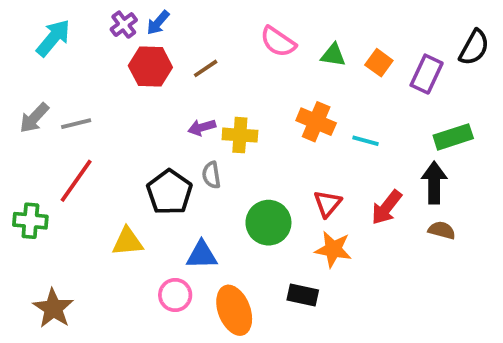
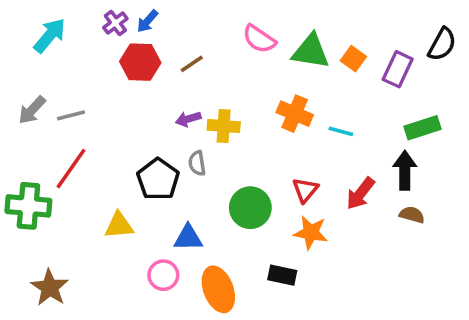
green triangle: (333, 55) -> (311, 51), size x1.6
green cross: (30, 221) -> (28, 206), size x1.4

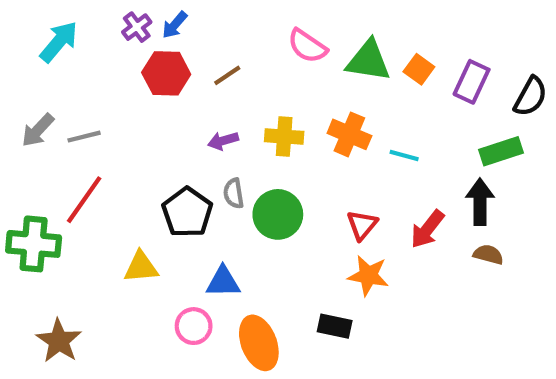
black semicircle: (442, 44) -> (530, 97), moved
yellow cross: (224, 126) -> (284, 137), moved
green circle: (250, 208) -> (278, 214), moved

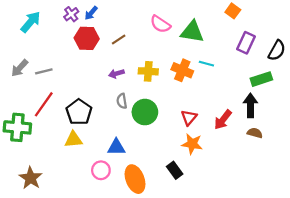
orange square: (419, 69) -> (233, 11), moved
cyan line: (404, 155) -> (206, 64), moved
black pentagon: (187, 212) -> (79, 112), moved
black rectangle: (335, 326) -> (175, 170), turned 42

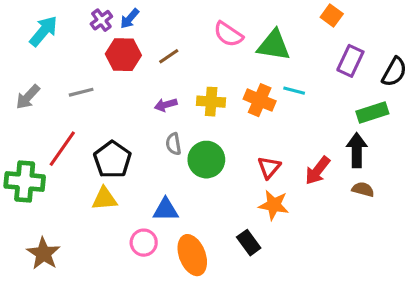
gray line: (44, 71) -> (81, 92), moved

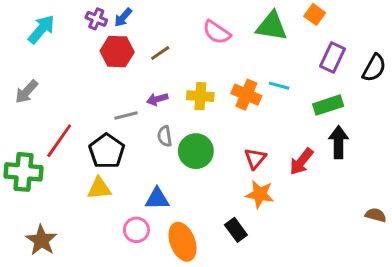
purple cross: (101, 20) -> (96, 19), turned -30
green triangle: (274, 45) -> (272, 26), moved
gray line: (81, 92) -> (126, 115), moved
green rectangle: (372, 113) -> (328, 105), moved
brown semicircle: (363, 189) -> (376, 215), moved

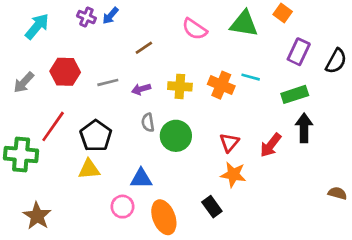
red hexagon: (117, 52) -> (65, 72), moved
gray line: (126, 115) -> (108, 82), moved

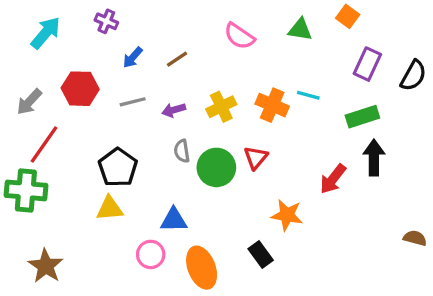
blue arrow: (110, 16) -> (133, 57), moved
green triangle: (244, 24) -> (300, 30), size x0.7
yellow cross: (180, 86) -> (221, 107), turned -30
red line: (53, 126) -> (44, 144), moved
red triangle: (229, 142) -> (256, 158), moved

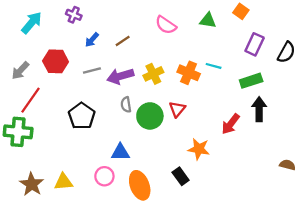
purple arrow: (174, 110) -> (120, 76), size x1.6
yellow triangle: (110, 208) -> (63, 182), moved

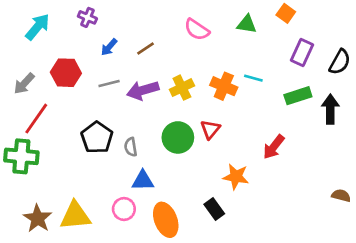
gray semicircle: (126, 105) -> (131, 147), moved
black arrow: (259, 109) -> (330, 109), moved
yellow triangle: (63, 182) -> (75, 216), size x1.4

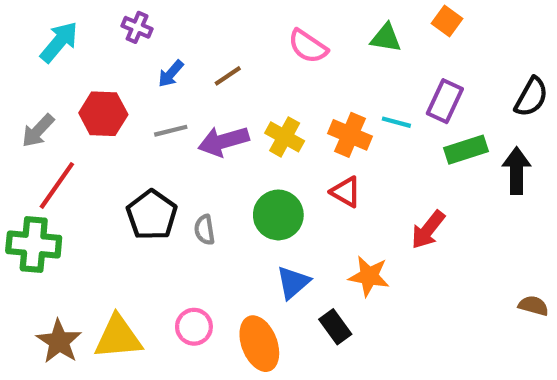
purple rectangle: (302, 52) -> (445, 101), moved
yellow cross: (182, 88) -> (285, 137), turned -35
red triangle: (210, 129) -> (346, 192), moved, turned -40
blue triangle: (143, 181) -> (293, 282), moved, turned -40

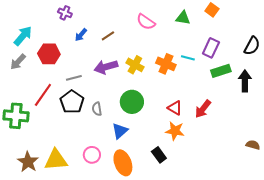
cyan arrow: (59, 42) -> (23, 36), moved
gray line: (171, 131) -> (74, 78), moved
red line: (57, 185) -> (43, 95), moved
red triangle: (346, 192) -> (175, 108), moved
blue triangle: (293, 282) -> (120, 131), moved

